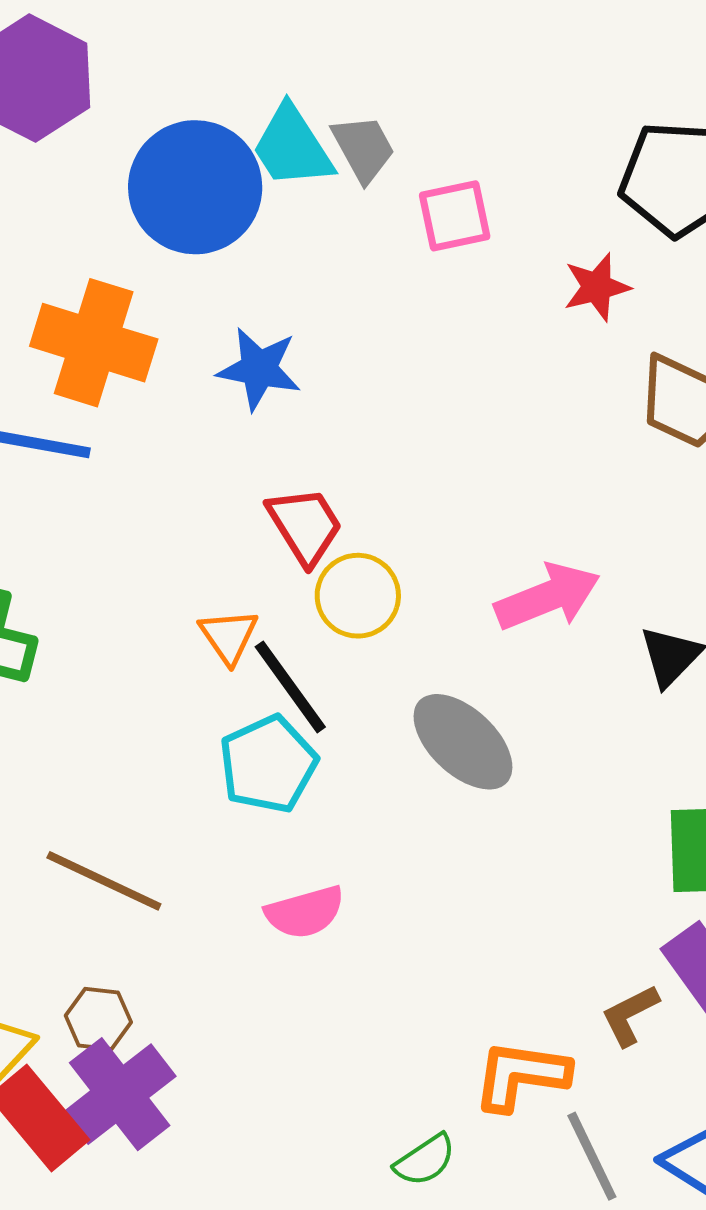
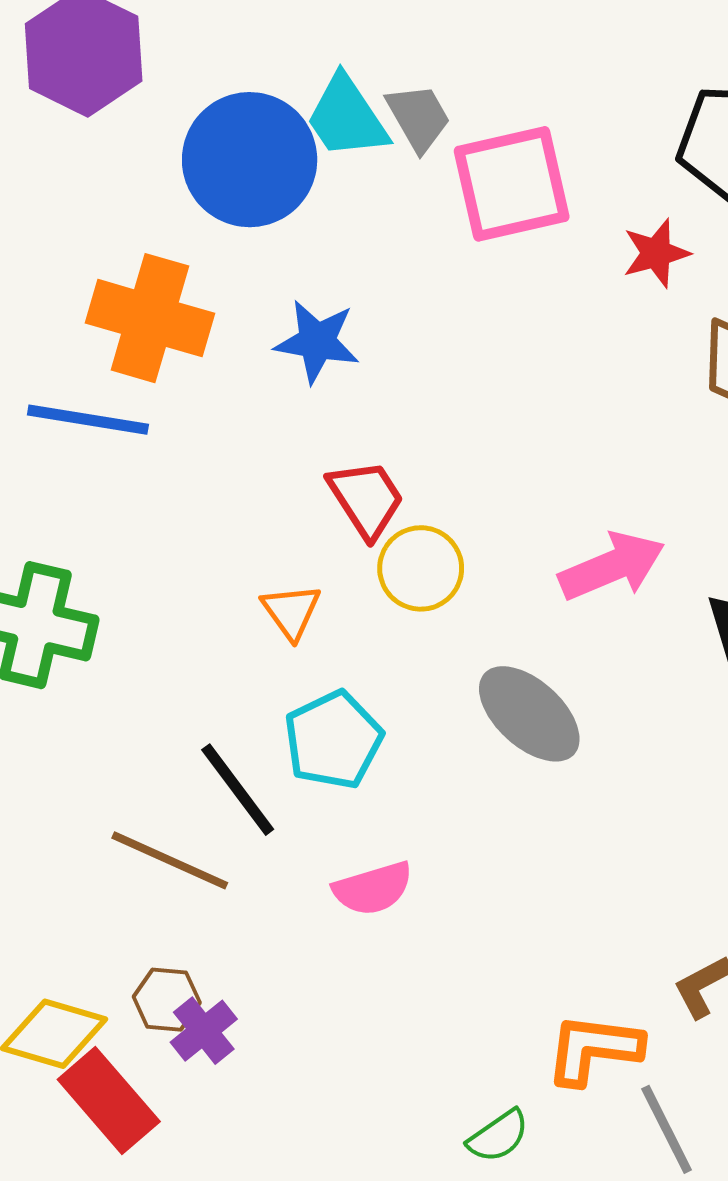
pink square: (455, 216) -> (512, 184), size x1.6
black line: (290, 687) -> (238, 790), moved
purple cross: (120, 1094) -> (204, 1031), moved, size x0.6

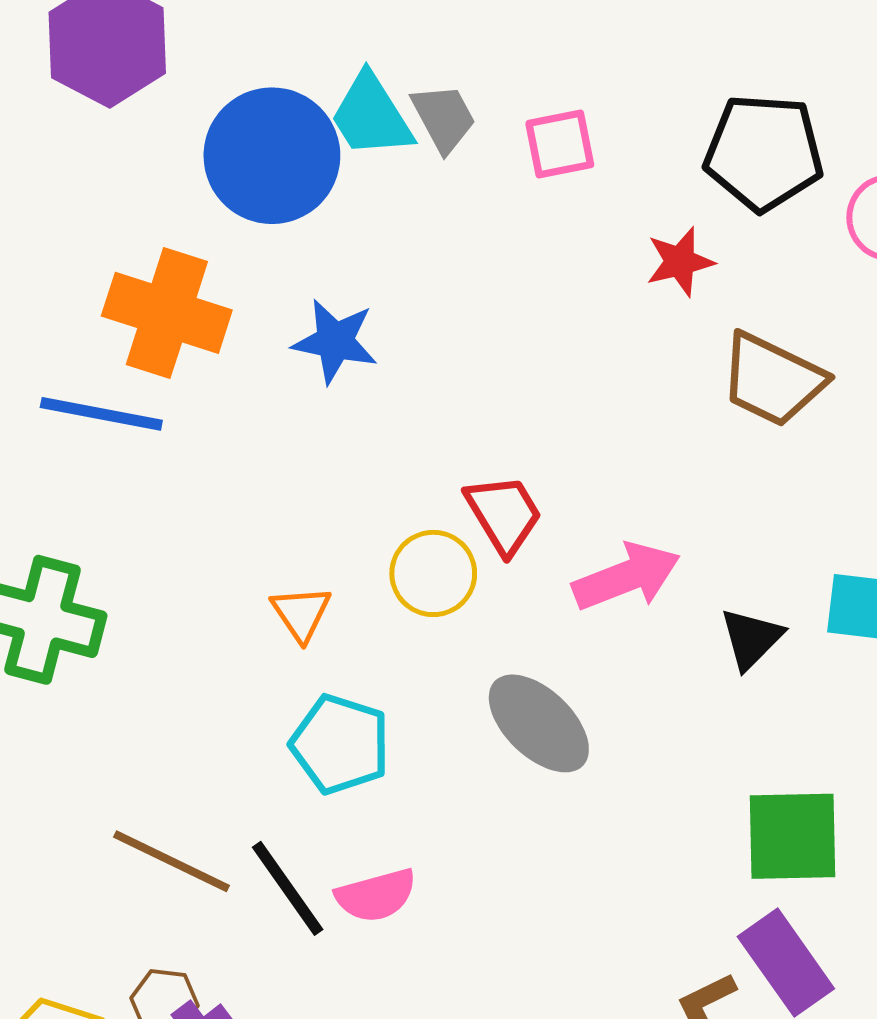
pink square: (512, 184) -> (560, 144), moved, size x0.6
red trapezoid: (366, 499) -> (504, 514), moved
cyan pentagon: (333, 740) -> (340, 744), turned -30
black line: (238, 790) -> (288, 888), moved

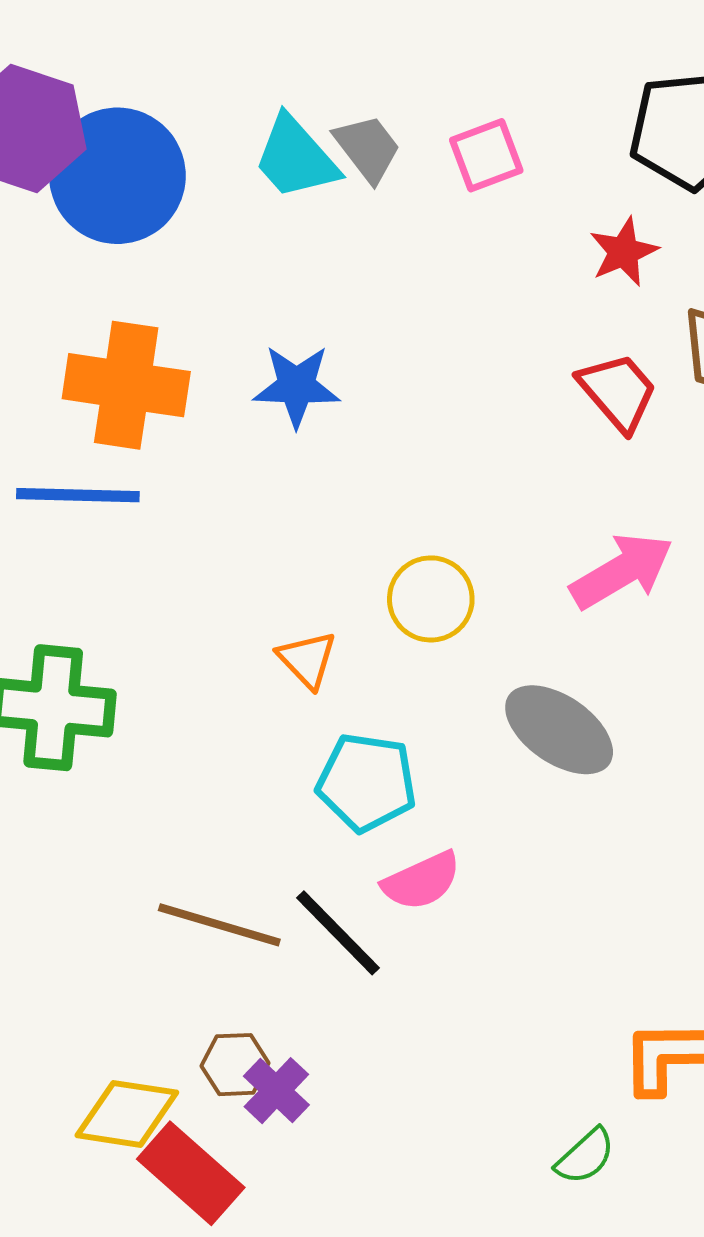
blue circle: (272, 156) -> (117, 176), moved
red trapezoid: (504, 514) -> (618, 392), moved
pink semicircle: (376, 895) -> (422, 881), moved

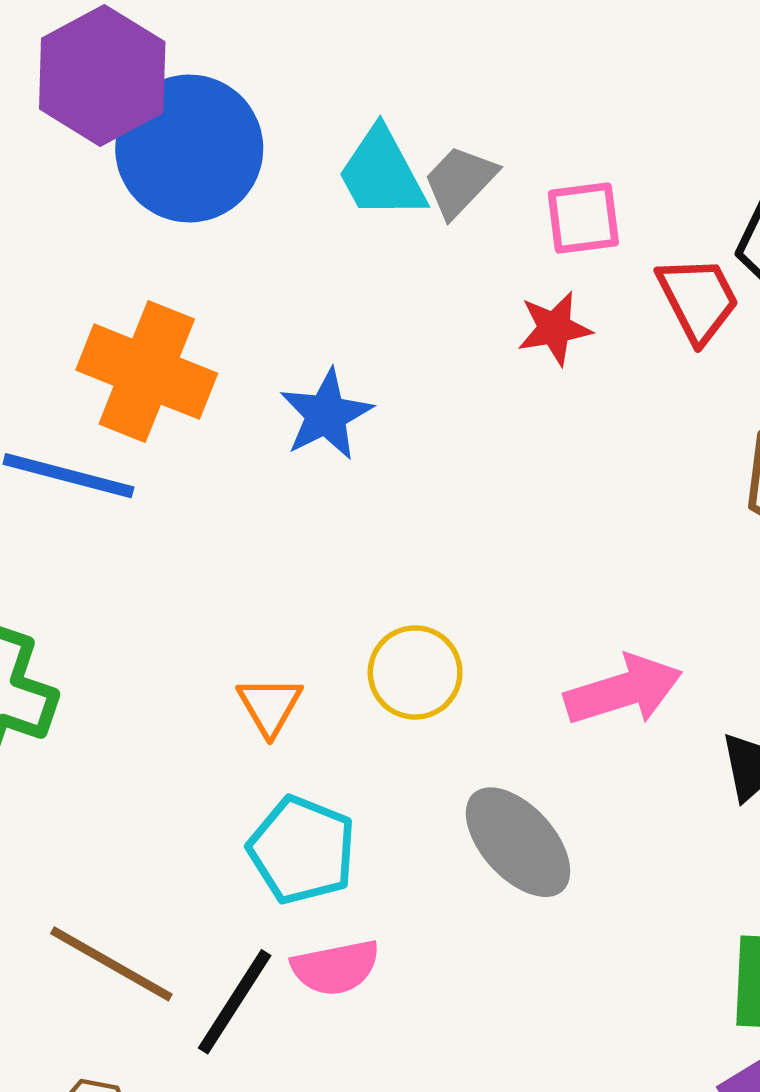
gray trapezoid: (368, 148) -> (460, 181), turned -112
red star: (624, 252) -> (554, 328), moved
blue star: (296, 386) -> (326, 415), turned 30
red trapezoid: (618, 392) -> (698, 299), moved
black line: (338, 933) -> (235, 1002), turned 64

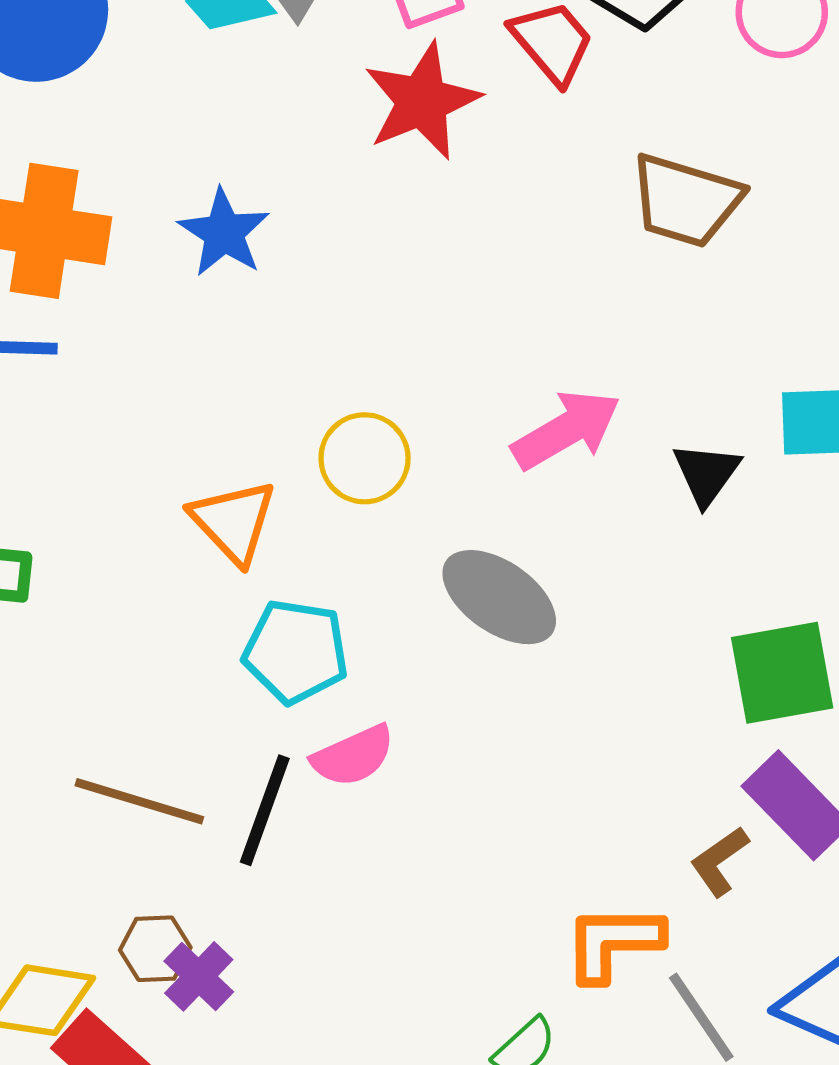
red star: (554, 328) -> (422, 101), size x1.6
orange triangle: (270, 706) -> (234, 522), size x1.4

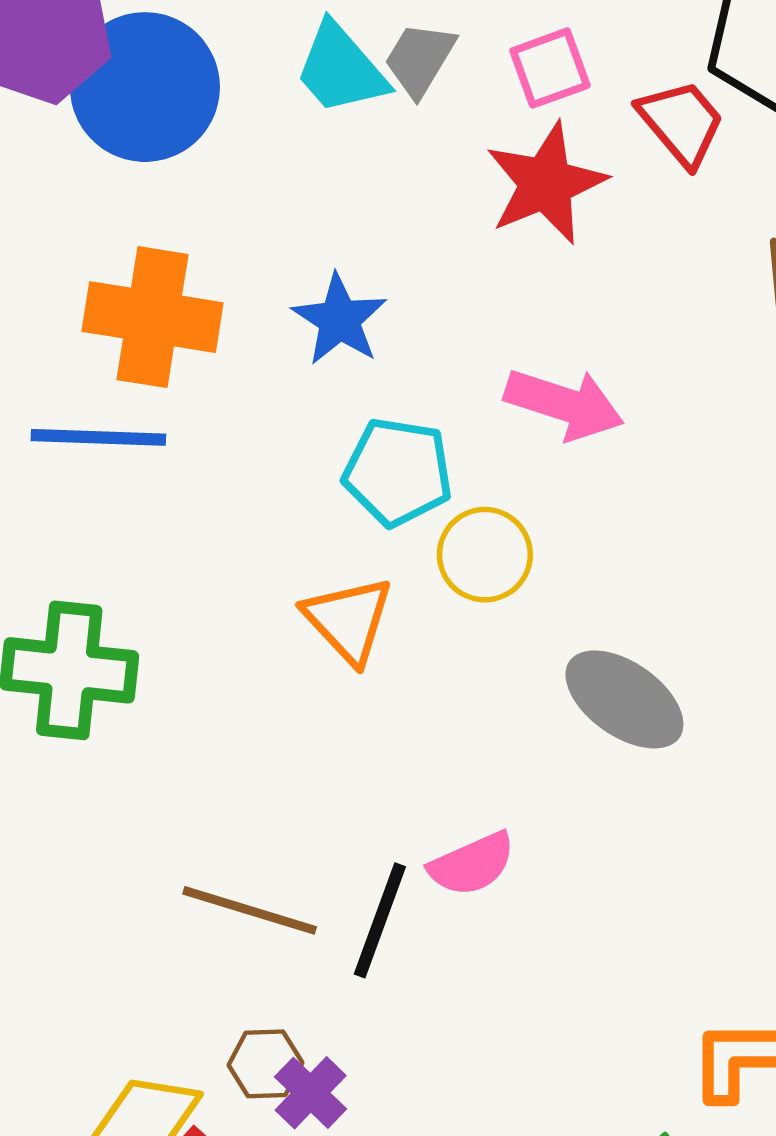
pink arrow: (566, 430) -> (564, 404), moved, turned 48
cyan pentagon: (296, 651) -> (398, 472), moved

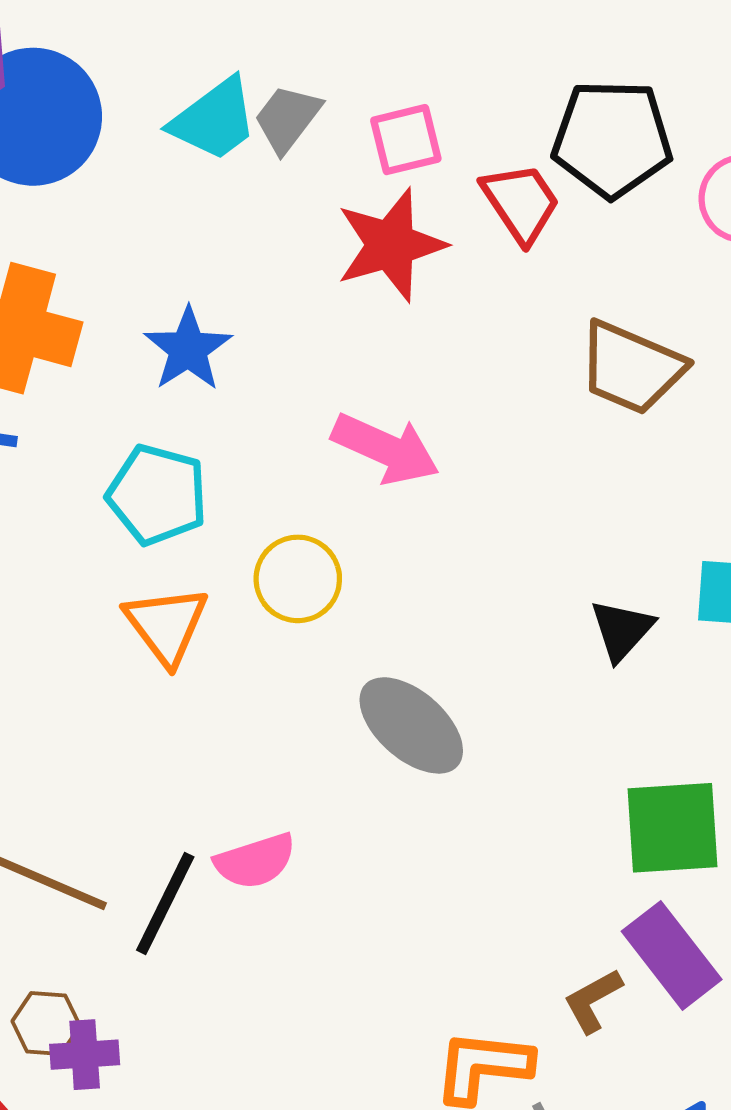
cyan trapezoid: (341, 69) -> (214, 120), turned -92
cyan pentagon: (398, 472) -> (157, 495), moved
purple cross: (311, 1093) -> (85, 1055), turned 36

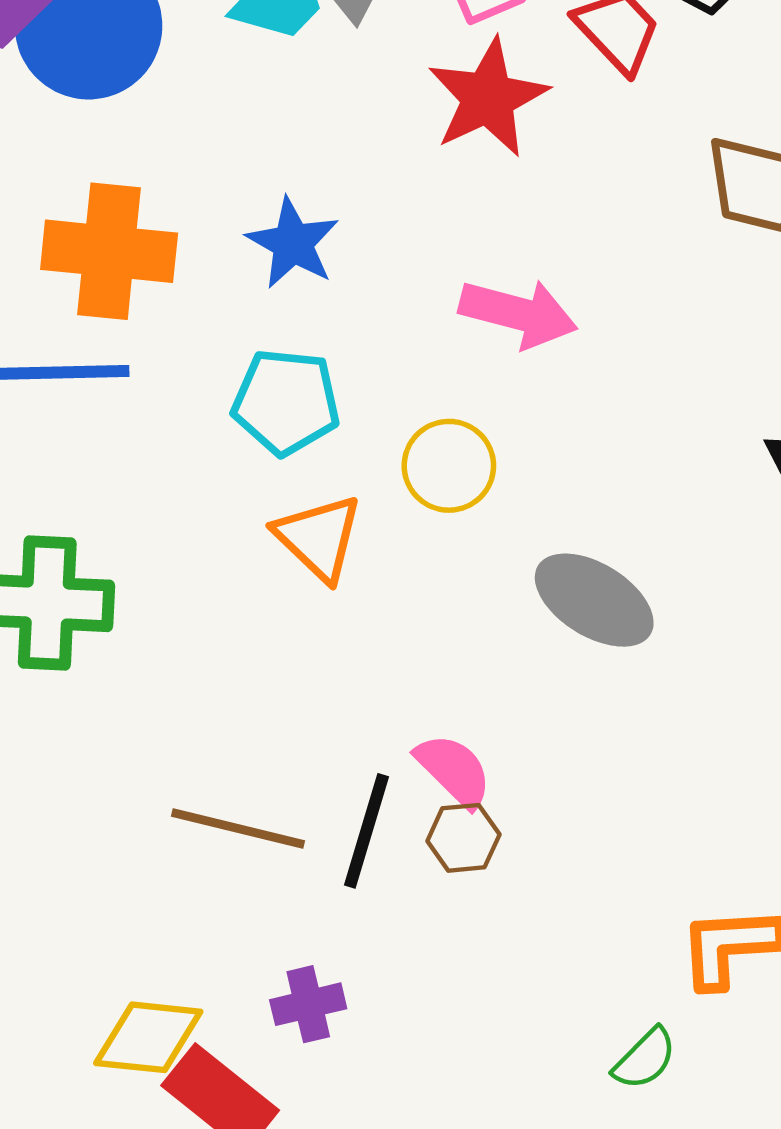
pink semicircle: (255, 861) -> (454, 770), turned -108
brown hexagon: (46, 1024) -> (463, 838), moved

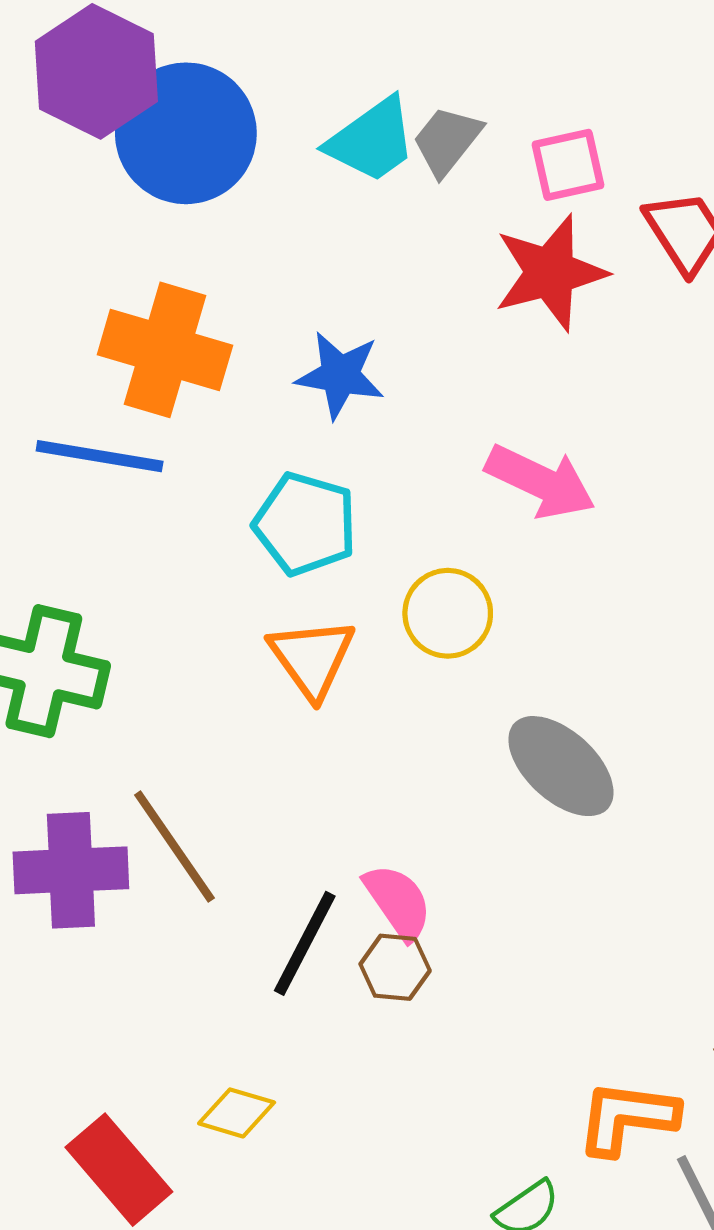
blue star: (293, 243) -> (340, 375), turned -30
brown line: (238, 828) -> (174, 846), moved, turned 31
purple cross: (308, 1004) -> (71, 870), moved, size x1.6
yellow diamond: (148, 1037) -> (237, 1113), moved, size x0.7

